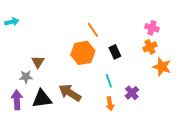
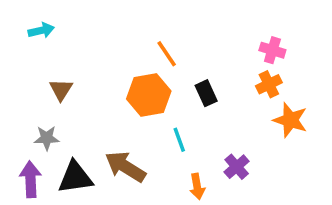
cyan arrow: (12, 22) -> (41, 30), moved
brown triangle: (38, 62) -> (61, 90), moved
cyan line: (109, 81) -> (179, 140), moved

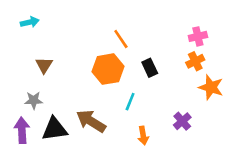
pink cross: (272, 50) -> (198, 36), turned -30
cyan line: (179, 140) -> (130, 102), turned 42
purple cross: (237, 167) -> (182, 121), moved

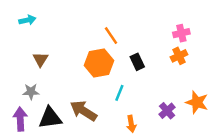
orange star: (211, 87) -> (197, 102), moved

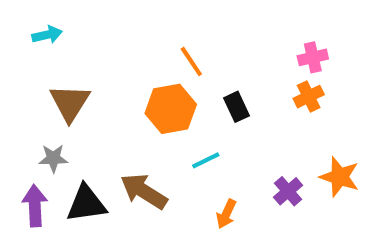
brown triangle: (41, 59) -> (70, 103), size x1.5
cyan line: (119, 93) -> (206, 160), turned 42
orange arrow: (131, 124) -> (226, 214), turned 35

